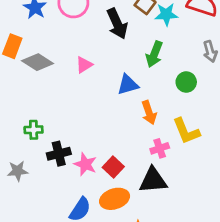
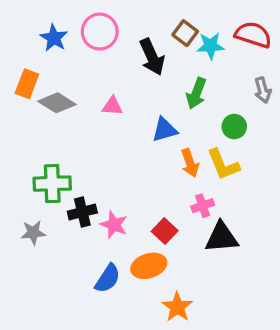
pink triangle: (84, 65) -> (112, 106), turned 36
green cross: (34, 130) -> (52, 184), size x1.6
yellow L-shape: (186, 131) -> (223, 165), moved
red square: (113, 167) -> (165, 231), moved
black triangle: (153, 180) -> (222, 237), moved

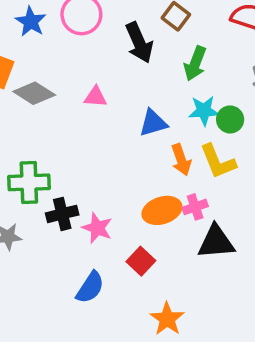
cyan star: (211, 46) -> (204, 111), moved
green arrow: (196, 93) -> (195, 64), moved
red square: (165, 231) -> (141, 261), moved
orange ellipse: (149, 266) -> (162, 210), moved

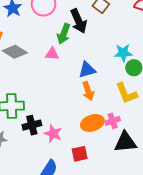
green arrow: (195, 64) -> (64, 34), moved
cyan star: (204, 111) -> (123, 53), moved
orange arrow: (181, 160) -> (88, 91), moved
red square: (141, 261) -> (80, 154), turned 35

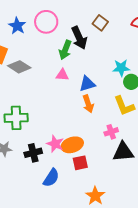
pink triangle: (52, 54) -> (62, 75), moved
orange ellipse: (92, 123) -> (72, 145), moved
black cross: (32, 125) -> (33, 153), moved

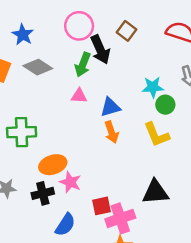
pink circle: (46, 22) -> (79, 26), moved
gray diamond: (19, 67) -> (38, 67), moved
green cross: (16, 118) -> (22, 132), moved
pink cross: (111, 132) -> (120, 218), moved, size x1.6
orange ellipse: (72, 145) -> (53, 165), moved

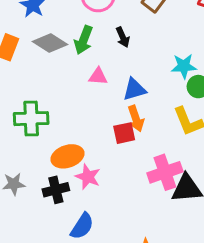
black arrow: (100, 50) -> (123, 37), moved, size x0.6
green arrow: (83, 65) -> (83, 40), moved
red square: (102, 206) -> (124, 133), moved
pink cross: (120, 218) -> (165, 172), moved

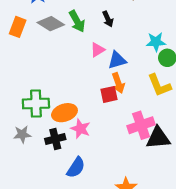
green arrow: (83, 40) -> (77, 21), turned -50
pink triangle: (98, 76) -> (98, 50), moved, turned -35
green cross: (31, 119) -> (36, 104), moved

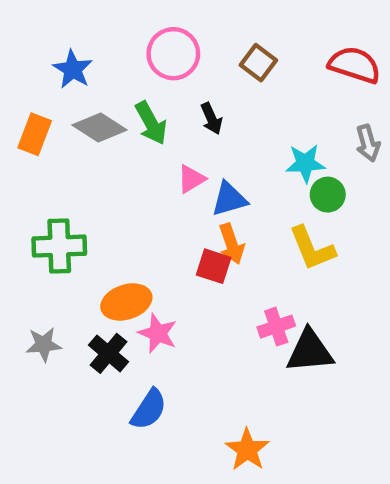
red square: (109, 94) -> (214, 266), turned 30
green cross: (36, 104) -> (59, 246), moved
pink cross: (141, 125) -> (276, 327), size x0.7
black cross: (55, 139) -> (108, 353), turned -36

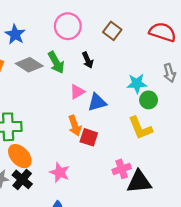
orange arrow: (232, 244) -> (75, 126), moved
orange ellipse: (126, 302) -> (20, 156), moved, turned 65
black cross: (108, 353) -> (22, 179), moved

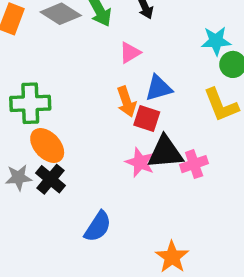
blue triangle: (97, 102) -> (159, 88), moved
pink star: (60, 172) -> (140, 162), moved
black triangle: (139, 182) -> (165, 152), moved

